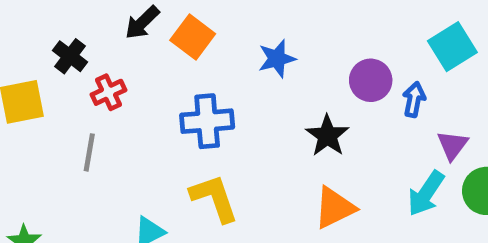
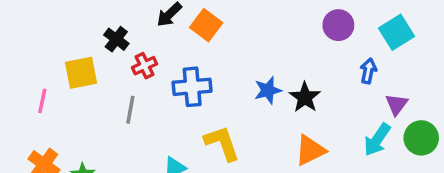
blue star: (277, 59) -> (268, 90), moved
purple circle: (371, 80) -> (338, 25), moved
blue cross: (207, 121) -> (192, 87), moved

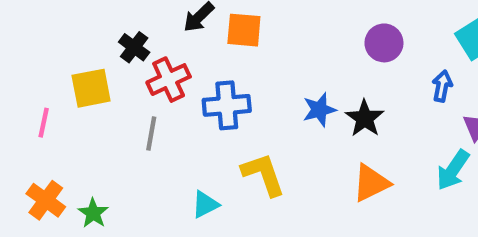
orange square: (206, 25) -> (244, 30), turned -32
purple circle: (338, 25) -> (384, 43), moved
red cross: (145, 66) -> (169, 80), size x1.4

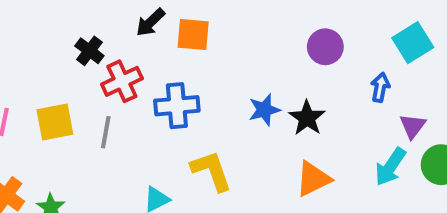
yellow square: (91, 88) -> (55, 122), moved

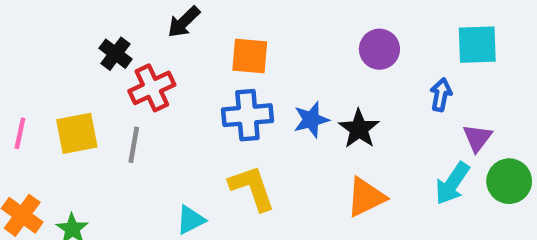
orange square: (193, 35) -> (250, 56), moved
cyan square: (413, 43) -> (477, 45), turned 30
blue cross: (177, 106) -> (247, 115), moved

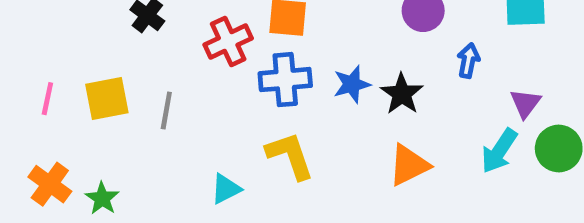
red cross: (152, 88) -> (228, 41), moved
blue arrow: (441, 95) -> (468, 61), moved

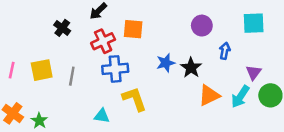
blue cross: (285, 80) -> (115, 69), moved
orange triangle: (409, 165) -> (209, 95), moved
cyan triangle: (226, 189) -> (102, 116), turned 35

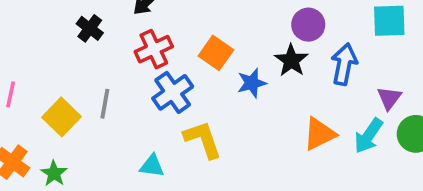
orange square: (133, 29) -> (216, 53), moved, turned 30
blue arrow: (225, 51) -> (344, 64), size x1.5
black star: (191, 68) -> (291, 60), moved
blue cross: (115, 69) -> (173, 92), turned -30
yellow square: (42, 70) -> (61, 117), moved, turned -35

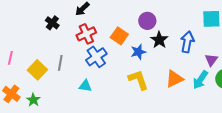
purple circle: (308, 25) -> (147, 21), moved
yellow L-shape: (203, 140) -> (138, 80), moved
cyan triangle: (152, 166) -> (85, 86), moved

